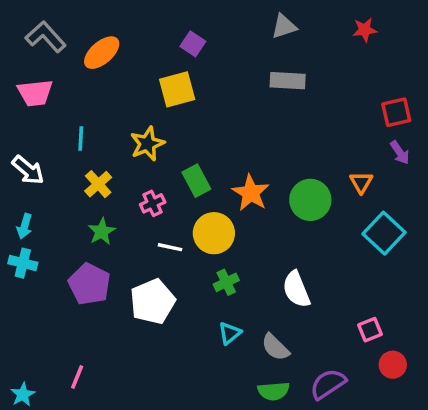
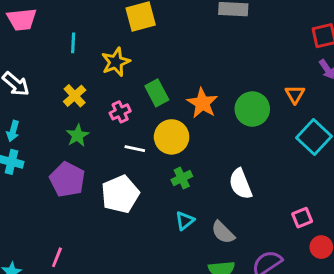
cyan line: (81, 139) -> (73, 43), moved

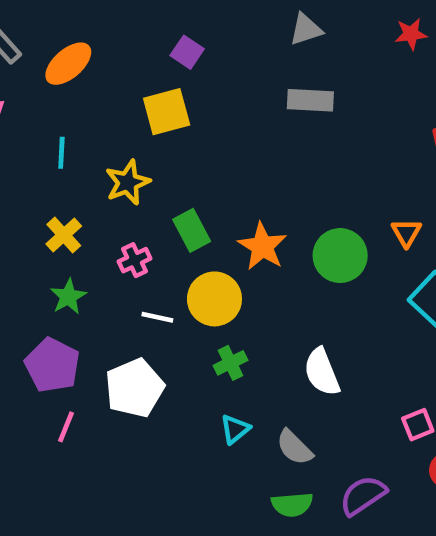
pink line: (57, 257) -> (66, 427), moved

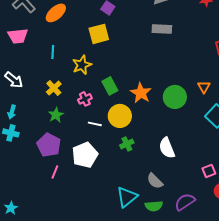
cyan triangle: (235, 429) -> (127, 197), moved, size x1.6

